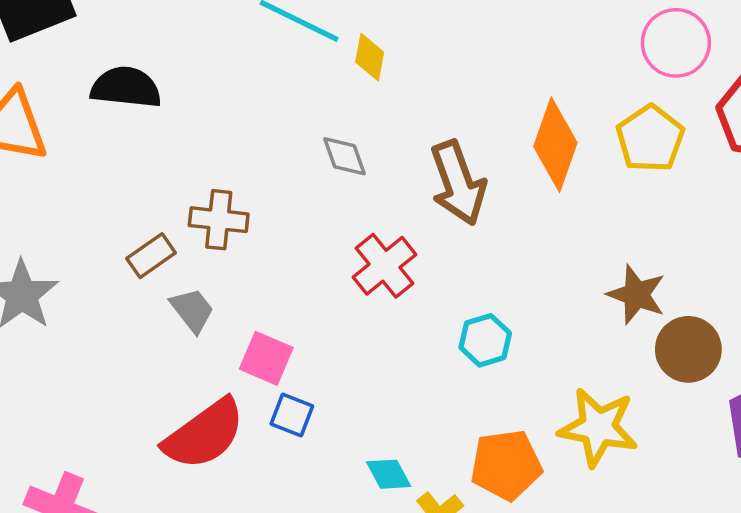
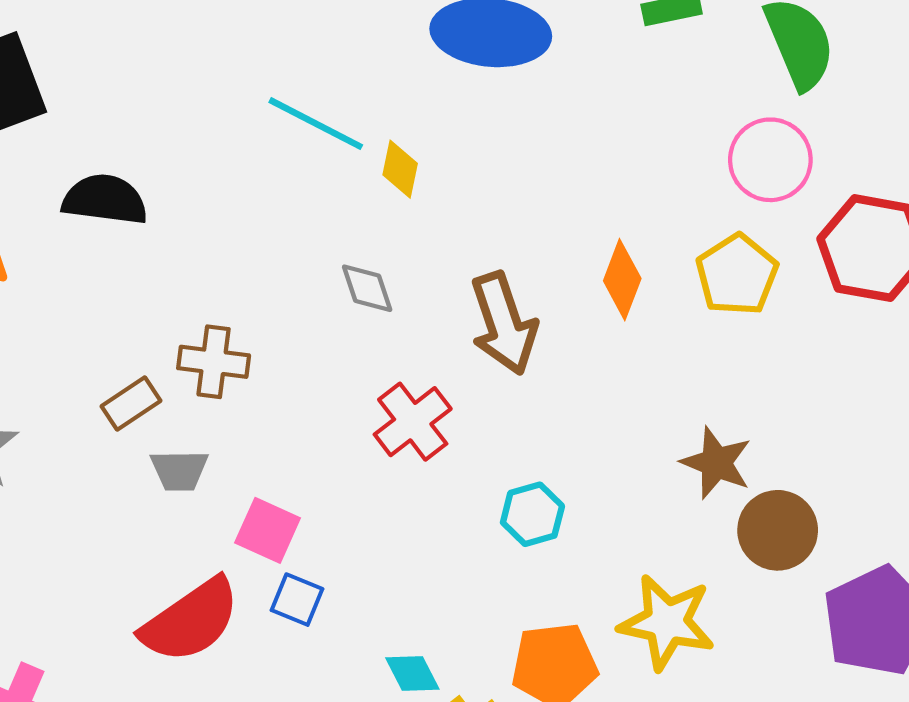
orange diamond: (555, 145) -> (622, 280), size x0.7
gray trapezoid: (192, 310) -> (179, 470), turned 126

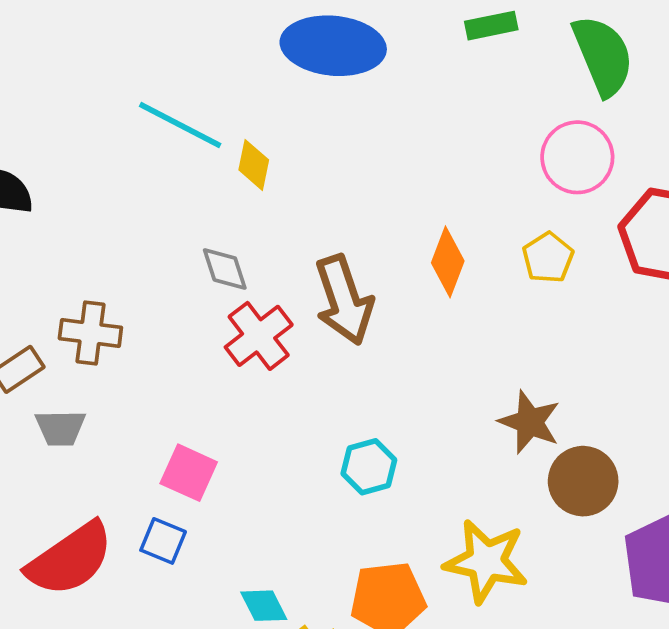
yellow pentagon: (737, 275) -> (548, 258), size x0.7
red cross: (413, 422) -> (259, 336), moved
pink square: (268, 530) -> (189, 473), moved

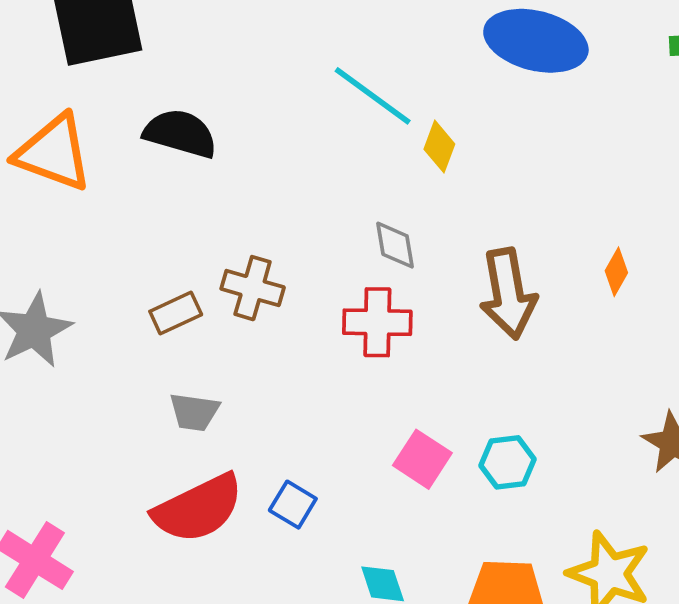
orange diamond: (448, 262) -> (616, 272), size x0.7
red cross: (259, 336) -> (377, 322), moved, turned 30
gray trapezoid: (60, 428) -> (194, 412), moved
pink square: (189, 473) -> (422, 459), moved

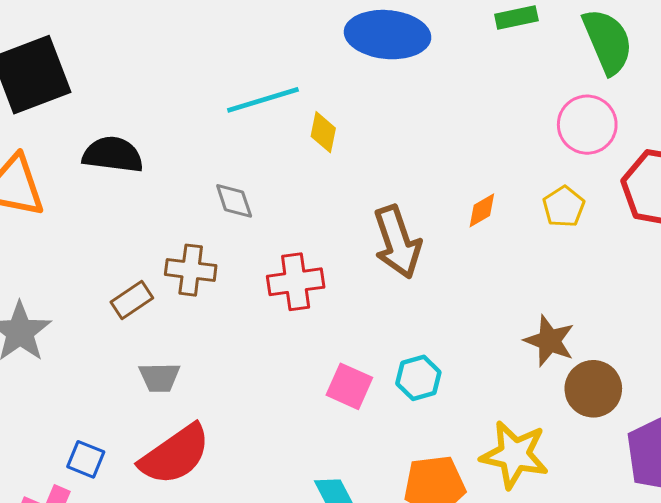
cyan line: (373, 96) -> (263, 100), turned -44
gray diamond: (395, 245) -> (234, 201), moved
orange diamond: (616, 272) -> (482, 210), turned 39
blue square: (293, 505) -> (86, 459), moved

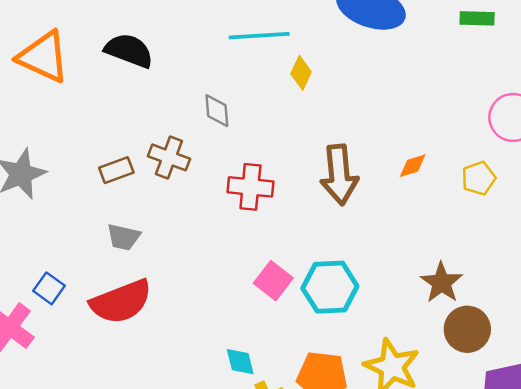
cyan hexagon: (418, 378) -> (330, 287), size x1.5

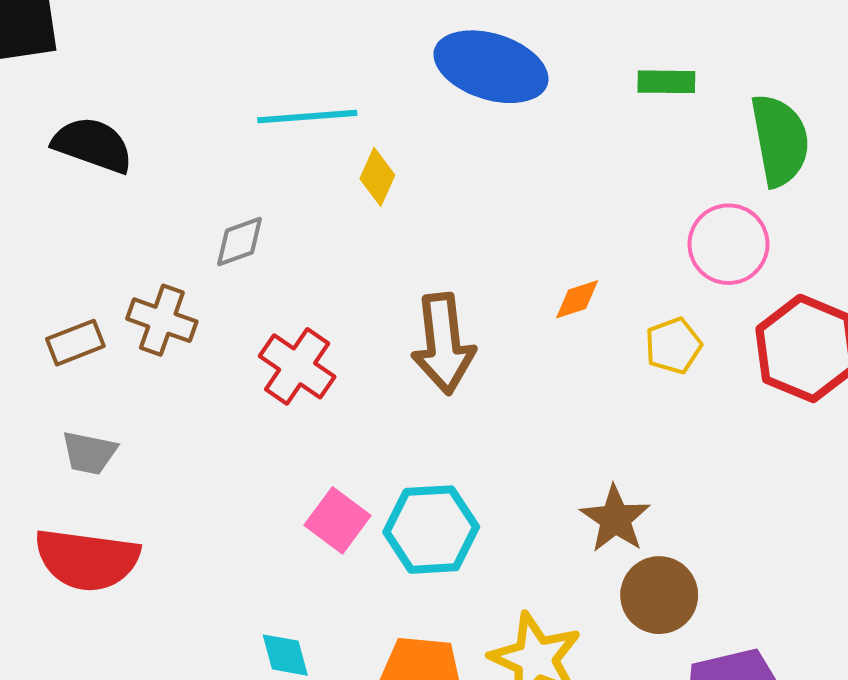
gray diamond: (217, 111) -> (239, 241), turned 76
orange diamond: (413, 166) -> (577, 299), moved
red cross: (250, 187) -> (297, 366), turned 30
red semicircle: (121, 302) -> (87, 560), turned 30

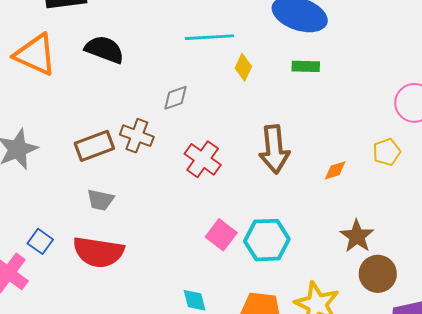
green rectangle: (666, 82) -> (306, 66), moved
orange diamond: (577, 299) -> (335, 170), moved
brown rectangle: (75, 343) -> (94, 146), size x1.4

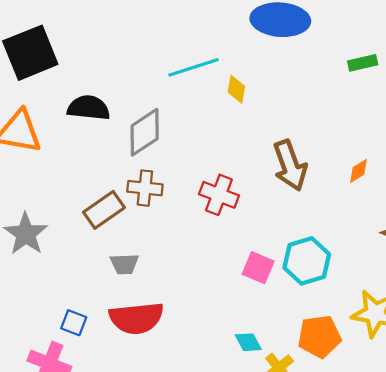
green rectangle: (306, 66) -> (363, 63), moved
gray diamond: (175, 98) -> (145, 132), moved, size x1.6

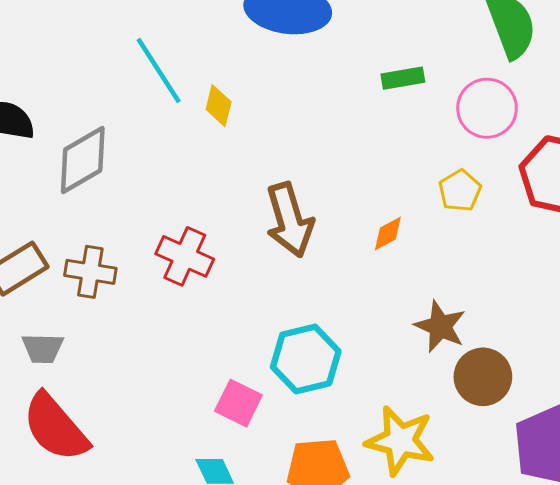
cyan line: (194, 67) -> (159, 70), turned 72
brown cross: (145, 188) -> (90, 272), moved
pink square: (258, 268) -> (238, 403), moved
red semicircle: (136, 318) -> (55, 427), turned 52

